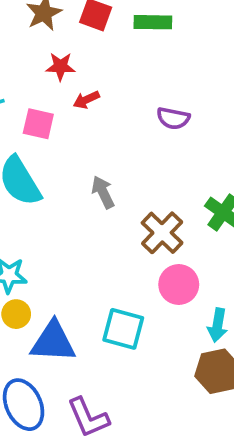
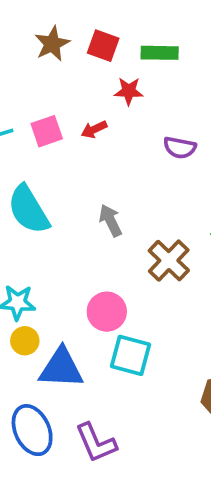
red star: (60, 67) -> (129, 91), moved
pink square: (38, 124) -> (47, 131), moved, turned -32
pink circle: (179, 285) -> (107, 312), moved

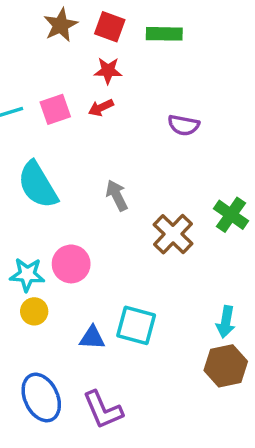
red star: (129, 91) -> (108, 71), moved
pink circle: (107, 312) -> (71, 264), moved
blue triangle: (61, 368) -> (92, 338), moved, size x0.6

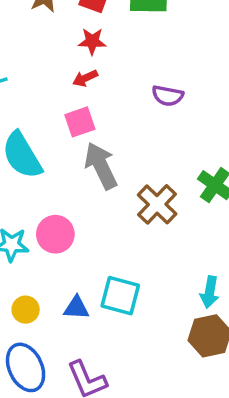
pink square: (55, 109) -> (80, 122), moved
gray arrow: (117, 195) -> (101, 166), size x1.5
yellow circle: (34, 311) -> (26, 310), moved

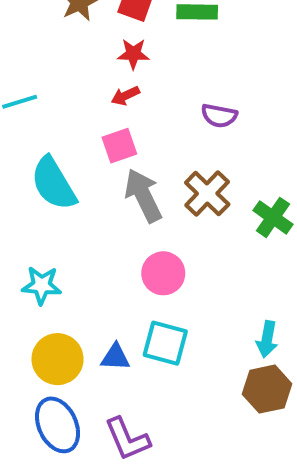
brown cross: (157, 204) -> (207, 193), moved
pink circle: (55, 234) -> (163, 273), moved
yellow circle: (26, 310) -> (58, 359), size x1.6

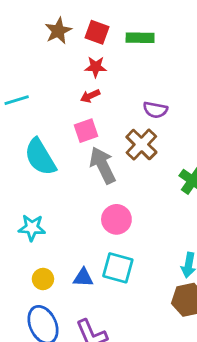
brown cross: (207, 193) -> (141, 145), moved
yellow circle: (58, 359) -> (43, 279), size x0.6

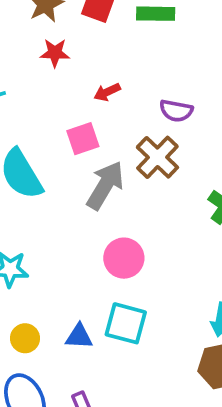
red star: (96, 67) -> (55, 53), moved
red arrow: (90, 96) -> (107, 92), moved
gray arrow: (103, 165) -> (105, 185), turned 57

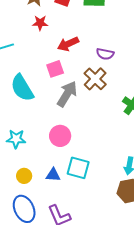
red arrow: (107, 92) -> (68, 44), size x1.5
pink circle: (124, 258) -> (60, 136), moved

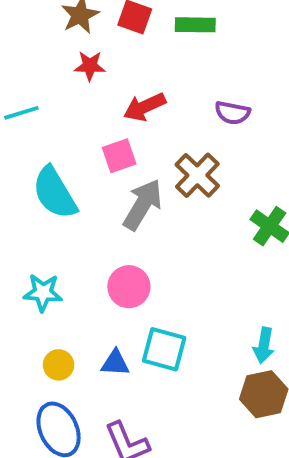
purple semicircle: (105, 54) -> (232, 113), moved

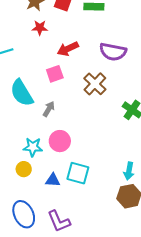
purple semicircle: (232, 113) -> (113, 52), size x1.5
gray arrow: (143, 205) -> (49, 109), moved, size x0.6
cyan star: (43, 293) -> (33, 147), moved
yellow circle: (59, 365) -> (24, 169), moved

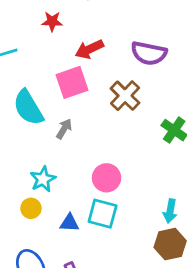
pink square: (55, 74) -> (72, 82), size x1.4
pink circle: (60, 141) -> (107, 178), moved
cyan star: (33, 147) -> (43, 179), turned -30

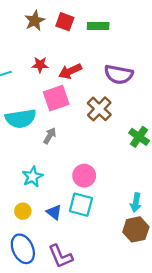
red star: (52, 21) -> (40, 65), moved
cyan semicircle: (28, 108) -> (21, 119), turned -68
yellow circle: (31, 208) -> (23, 211), moved
blue triangle: (69, 223) -> (54, 212), turned 35

